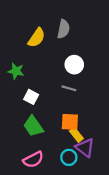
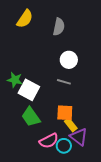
yellow semicircle: (36, 38) -> (25, 19), moved
green star: (16, 71) -> (15, 80), moved
white square: (31, 97) -> (29, 90), size x1.5
pink semicircle: (33, 160) -> (49, 141), moved

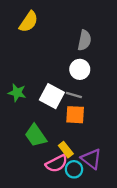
gray semicircle: (59, 27) -> (84, 40), moved
white square: (29, 90) -> (52, 96), moved
orange square: (65, 113) -> (75, 115), moved
yellow rectangle: (71, 125) -> (66, 150), moved

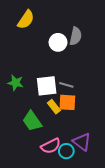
white circle: (80, 69) -> (58, 42), moved
white square: (52, 96) -> (47, 86), turned -35
yellow rectangle: (66, 150) -> (54, 107), moved

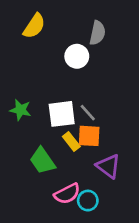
gray semicircle: (76, 36) -> (97, 33), moved
gray line: (66, 85) -> (88, 113), turned 32
purple triangle: (82, 142) -> (108, 166), moved

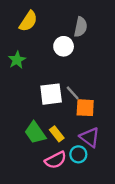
green star: (20, 110) -> (17, 60), moved, turned 30
orange square: (89, 136) -> (85, 108), moved
yellow rectangle: (71, 141) -> (57, 134), moved
cyan circle: (88, 201) -> (78, 154), moved

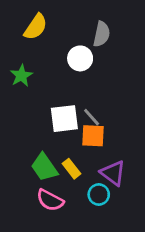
orange square: (85, 108) -> (93, 136), moved
pink semicircle: (56, 160) -> (50, 200), moved, turned 55

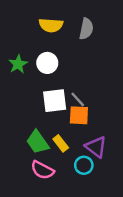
yellow semicircle: (36, 27) -> (51, 25), moved, turned 60
white circle: (80, 58) -> (47, 63), moved

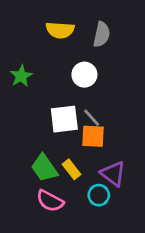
white circle: (47, 63) -> (84, 75), moved

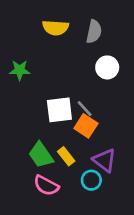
white circle: (84, 75) -> (107, 67), moved
green star: (21, 76) -> (20, 70), turned 30
orange square: (93, 136) -> (86, 126), turned 30

